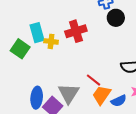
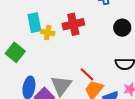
black circle: (116, 18) -> (122, 28), moved
green square: (20, 49) -> (15, 52), moved

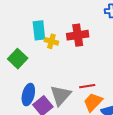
red line: (87, 74) -> (87, 86), turned -56

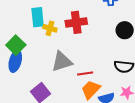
blue ellipse: (28, 95) -> (15, 61), moved
gray triangle: (61, 95) -> (62, 62), moved, turned 30

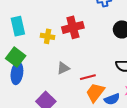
cyan rectangle: (38, 17) -> (18, 26), moved
gray triangle: (62, 62) -> (63, 68), size x0.6

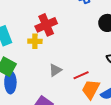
red cross: (73, 27) -> (46, 25), moved

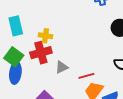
red cross: (46, 25) -> (41, 53), moved

